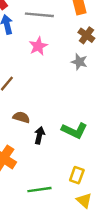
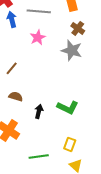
gray star: (79, 62) -> (72, 50), size x1.5
brown semicircle: (21, 117) -> (16, 96), moved

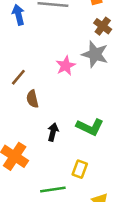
pink star: (38, 37) -> (66, 66), moved
brown semicircle: (16, 96) -> (32, 99), moved, turned -120
yellow rectangle: (70, 144) -> (80, 169), moved

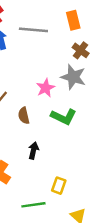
brown semicircle: (32, 99) -> (24, 116), moved
green L-shape: (90, 127) -> (64, 117), moved

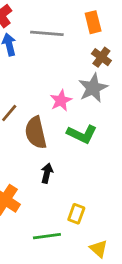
gray star: (73, 77) -> (93, 88), turned 30
brown semicircle: (24, 116) -> (36, 133), size x1.6

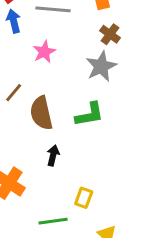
pink star: (61, 100) -> (44, 52), moved
green L-shape: (82, 134) -> (90, 115), turned -36

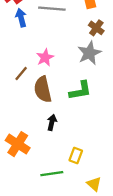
pink star: (44, 52) -> (45, 58), moved

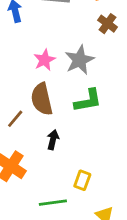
gray star: (89, 53) -> (79, 60), moved
brown line: (21, 73) -> (15, 119), moved

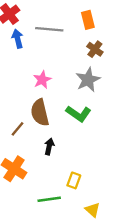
gray star: (79, 60) -> (88, 80), moved
green L-shape: (88, 101) -> (79, 114), turned 45

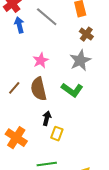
gray line: (49, 29) -> (47, 17), turned 35
brown line: (18, 129) -> (14, 88), moved
yellow rectangle: (74, 180) -> (57, 134), moved

